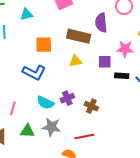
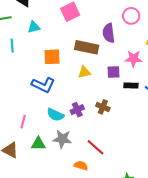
brown cross: (91, 106) -> (103, 107), moved
red line: (84, 136) -> (95, 147), turned 54

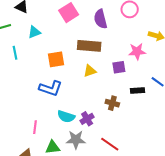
purple semicircle: (109, 33) -> (100, 19), moved
black rectangle: (131, 85) -> (138, 91), moved
purple cross: (77, 110) -> (87, 119), moved

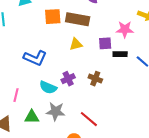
orange square: (56, 59) -> (53, 17), moved
black rectangle: (138, 91) -> (120, 54), moved
purple cross: (87, 119) -> (68, 79), moved

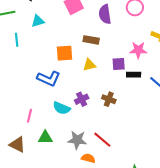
orange square: (53, 17) -> (65, 53), moved
brown rectangle: (78, 19) -> (91, 40), size x0.7
gray star: (56, 111) -> (77, 140), moved

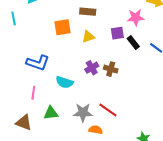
black rectangle: (134, 75) -> (133, 42), turned 56
blue L-shape: (49, 79) -> (38, 63), moved
purple cross: (82, 99) -> (92, 68), moved

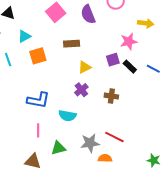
brown rectangle: (88, 12) -> (72, 44), moved
orange square: (62, 27) -> (38, 56), moved
purple cross: (92, 68) -> (81, 90), moved

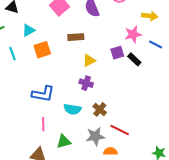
blue line: (153, 69) -> (156, 44), moved
purple cross: (81, 90) -> (86, 83), turned -32
brown cross: (111, 96) -> (100, 109), moved, turned 32

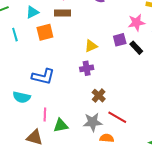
brown rectangle: (76, 37) -> (63, 13), moved
purple cross: (86, 83) -> (87, 68), turned -32
cyan semicircle: (72, 109) -> (22, 97), moved
pink line: (43, 124) -> (45, 115), moved

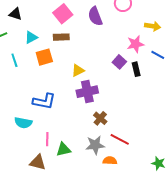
purple square: (120, 40) -> (119, 62), turned -32
yellow triangle: (91, 46) -> (78, 70), moved
black rectangle: (136, 48) -> (136, 69), turned 32
purple cross: (87, 68) -> (87, 92), size x1.5

